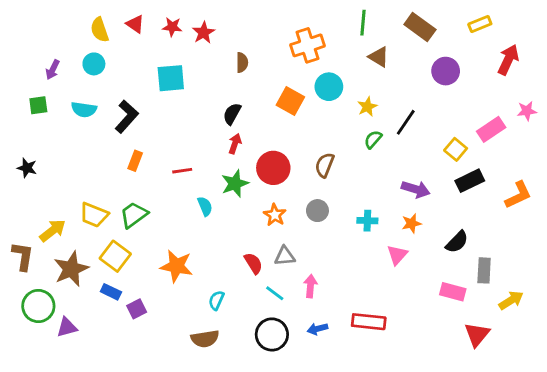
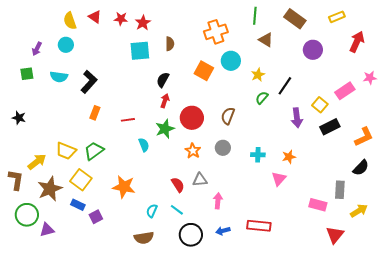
cyan square: (171, 78) -> (140, 51), moved
purple arrow: (416, 189) -> (297, 118), moved, turned 66
black semicircle: (457, 242) -> (361, 168), moved
cyan line: (275, 293) -> (177, 210), moved

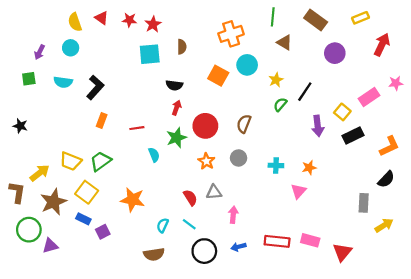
black semicircle: (163, 80) -> (174, 85), turned -112
pink rectangle: (318, 205) -> (310, 240), moved
red triangle: (335, 235) -> (342, 252), moved

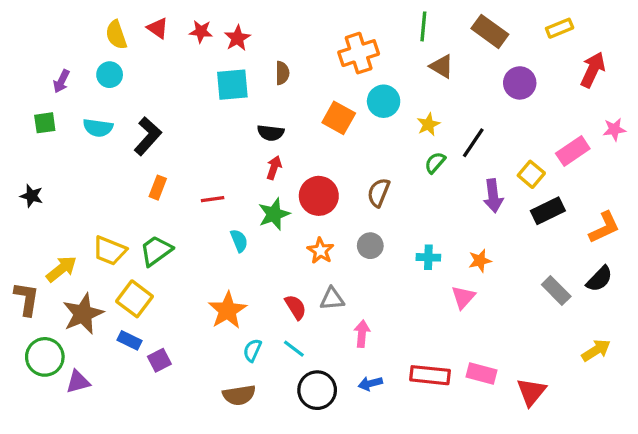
orange star: (133, 200) -> (227, 310), moved, turned 30
gray rectangle: (364, 203) -> (556, 291), moved, turned -48

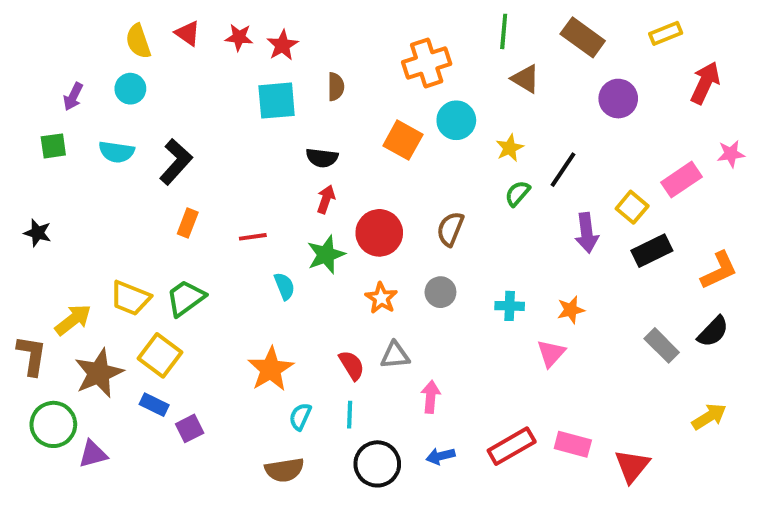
cyan line: (294, 349) -> (350, 415), turned 55
red rectangle: (430, 375) -> (512, 446), turned -36

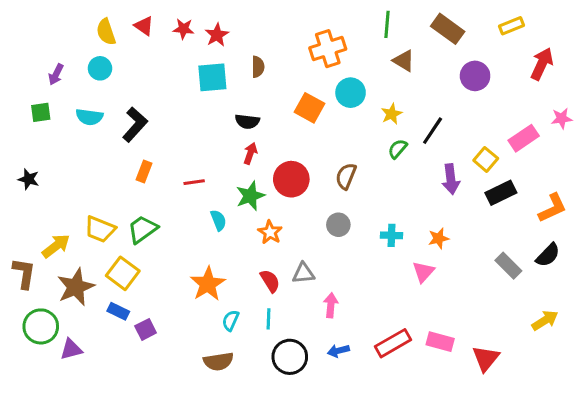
orange star: (381, 298) -> (270, 232), moved

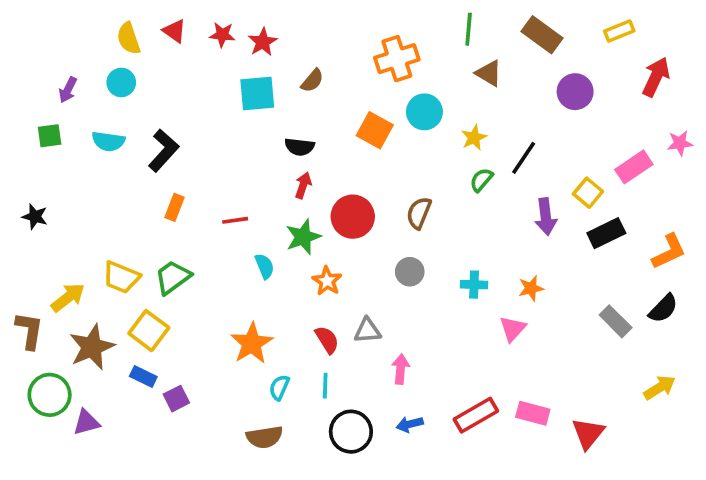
brown semicircle: (258, 67) -> (312, 81), turned 40

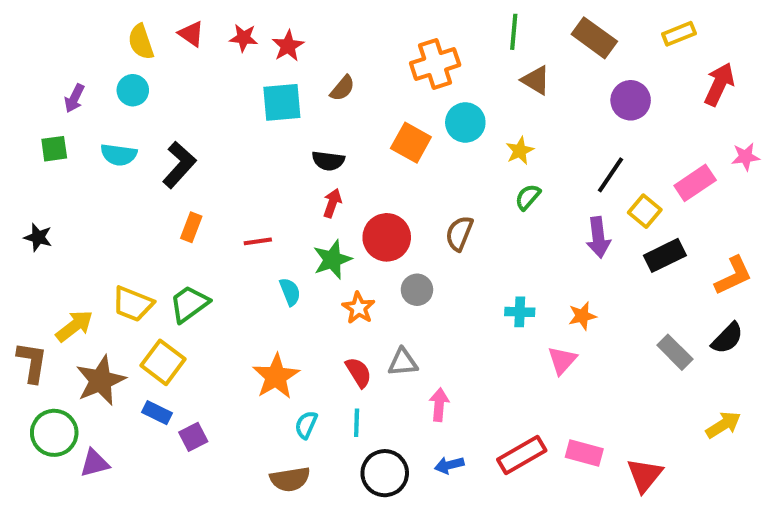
black line: (524, 158) -> (610, 175), moved
gray circle: (410, 272) -> (417, 290), moved

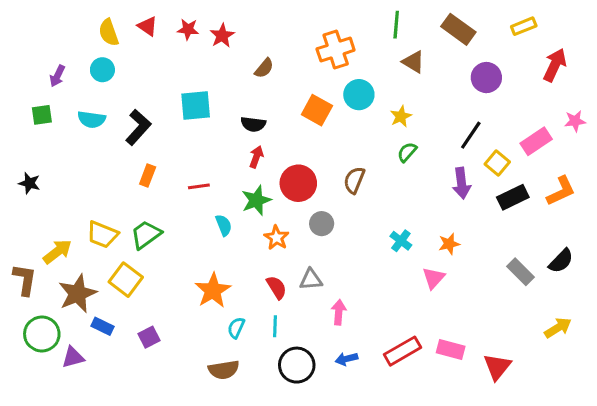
cyan square: (282, 102) -> (196, 105), moved
orange L-shape: (733, 276) -> (561, 191), moved
cyan cross: (520, 312) -> (401, 241), turned 35
blue rectangle: (157, 413) -> (102, 326), moved

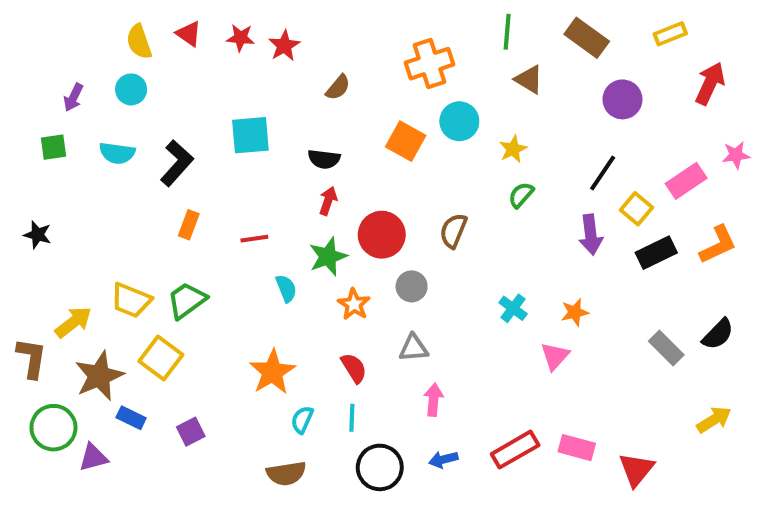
gray triangle: (311, 280) -> (414, 348), moved

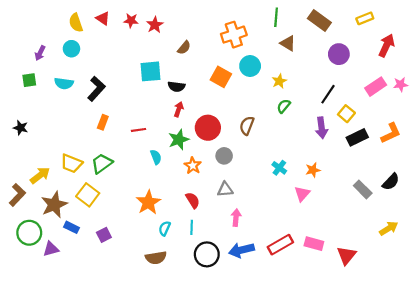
cyan square: (250, 135) -> (150, 71), moved
pink rectangle: (686, 181) -> (376, 87), moved
brown L-shape: (32, 358) -> (17, 195), turned 35
blue arrow: (443, 459) -> (241, 250), size x1.6

